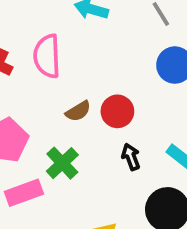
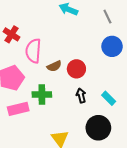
pink semicircle: (47, 56) -> (33, 51), moved
green cross: (62, 163) -> (42, 95), turned 36

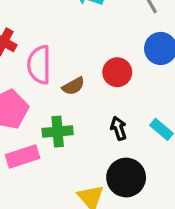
red circle: (76, 69) -> (117, 72), moved
black circle: (98, 128) -> (126, 178), moved

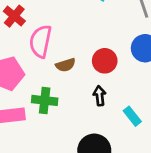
black arrow: (119, 128) -> (100, 96), moved

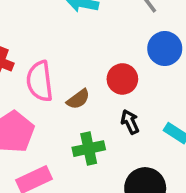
green cross: (45, 100) -> (89, 149), moved

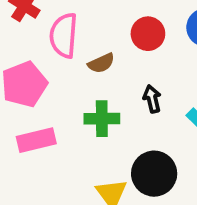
red circle: (122, 79) -> (148, 34), moved

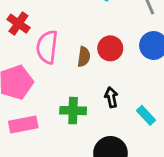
brown semicircle: (101, 63) -> (84, 57), moved, turned -60

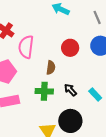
brown semicircle: (84, 57) -> (51, 68), moved
black arrow: (111, 97) -> (70, 90), moved, turned -32

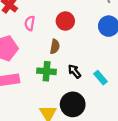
pink semicircle: (26, 47) -> (30, 23), size x0.6
red circle: (70, 48) -> (65, 21), moved

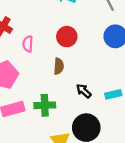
green cross: (47, 71) -> (45, 105), moved
cyan rectangle: (100, 78) -> (113, 94), turned -56

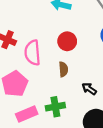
pink semicircle: (28, 44) -> (32, 53), size x1.6

